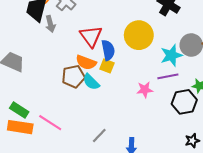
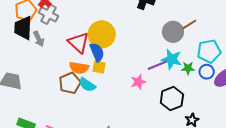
yellow circle: (139, 35) -> (102, 34), moved
cyan star: (171, 55) -> (172, 59), moved, turned -30
black hexagon: (184, 102) -> (172, 99), moved

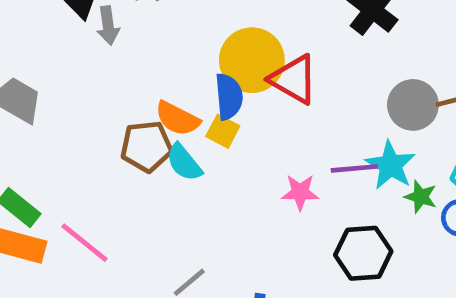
red triangle: (79, 43) -> (294, 79), moved, turned -30

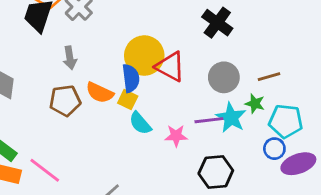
gray arrow: (108, 26) -> (70, 58), moved
gray circle: (413, 105) -> (224, 77), moved
brown pentagon: (146, 146) -> (65, 101), moved
cyan semicircle: (184, 163) -> (140, 123), moved
green star: (421, 197) -> (255, 104), moved

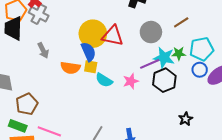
brown pentagon: (65, 101) -> (27, 104), moved
green star: (255, 104) -> (179, 53), moved
black hexagon: (216, 172) -> (164, 80), moved

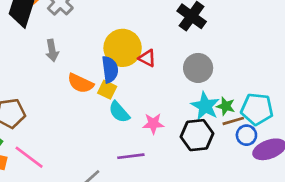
brown line: (181, 22) -> (233, 121), moved
red triangle: (113, 36) -> (147, 58), size x0.6
purple line: (150, 64) -> (131, 156), moved

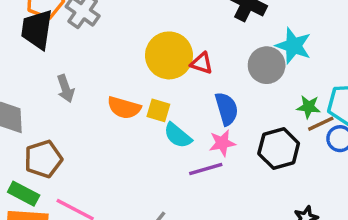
gray arrow: (52, 50) -> (66, 88), moved
blue semicircle: (110, 69) -> (227, 109), moved
cyan star: (205, 106) -> (293, 46), moved
purple line: (131, 156) -> (206, 169), moved

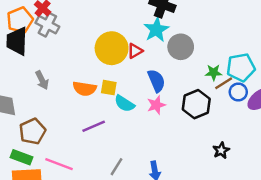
cyan star: (293, 46) -> (156, 30), moved, turned 30
red triangle: (202, 63) -> (135, 51), turned -42
purple line: (206, 169) -> (94, 126), moved

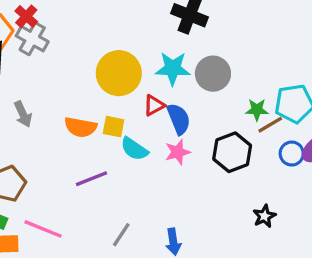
cyan star: (156, 30) -> (173, 68), moved, turned 30
red triangle: (135, 51) -> (154, 105), moved
blue circle: (238, 92) -> (292, 154), moved

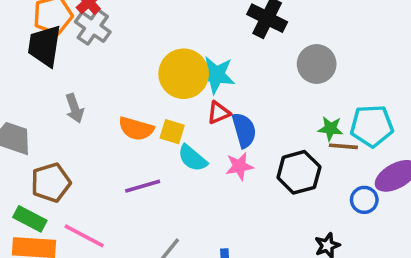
cyan star: (173, 68) -> (216, 75), moved
gray circle: (213, 74) -> (317, 64), moved
brown line: (270, 125) -> (343, 146), turned 30
blue circle: (292, 154) -> (364, 200), moved

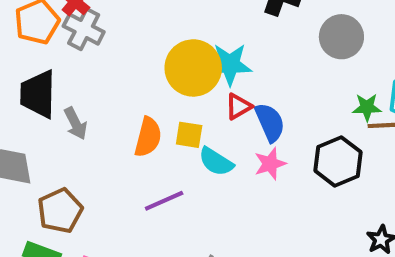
black trapezoid: (45, 46) -> (38, 94), moved
orange semicircle: (136, 129) -> (148, 137), turned -84

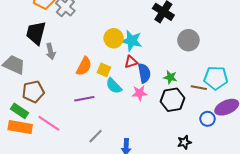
yellow circle: (193, 68) -> (114, 38), size x0.7
green star: (367, 107) -> (170, 77), moved

